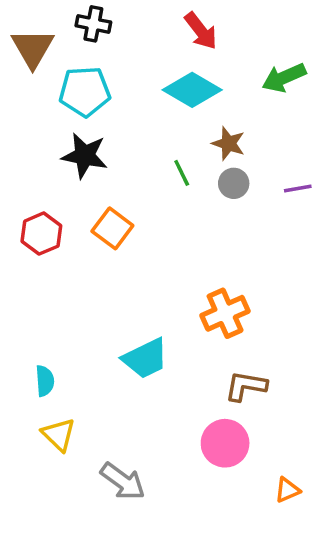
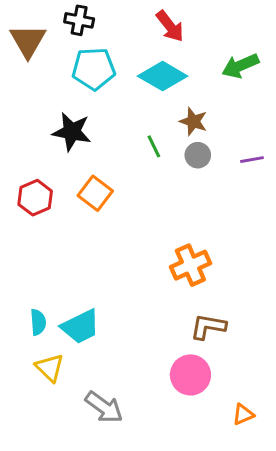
cyan pentagon: (85, 92) -> (94, 69), moved
cyan trapezoid: (145, 358) -> (81, 327), moved

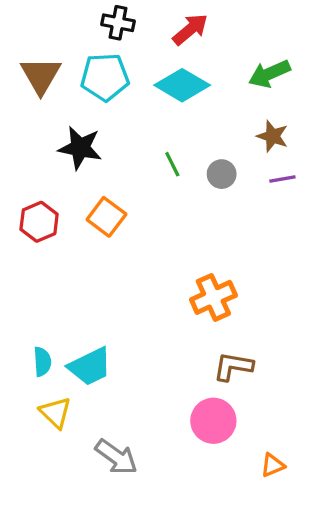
black cross: (79, 20) -> (118, 23), moved
red arrow: (170, 26) -> (190, 29), turned -92
brown triangle: (28, 41) -> (41, 75), moved
brown star: (193, 121) -> (273, 136), moved

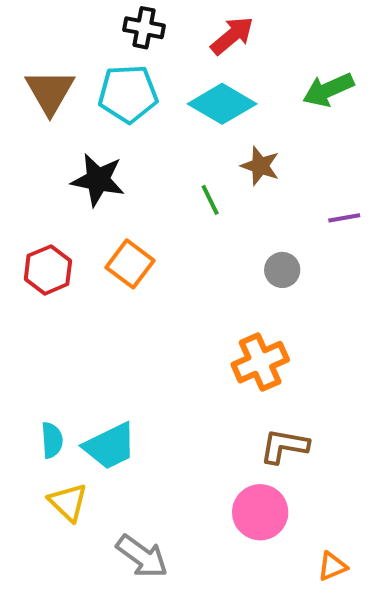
brown star: (273, 136) -> (260, 166), moved
gray circle: (222, 174) -> (282, 270), moved

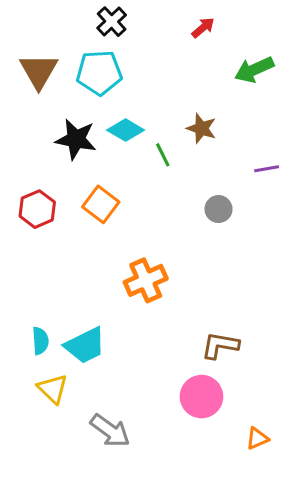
black cross: (144, 28) -> (112, 22), turned 36
red arrow: (232, 36) -> (203, 28), moved, size x0.7
cyan diamond: (222, 104) -> (126, 130), moved, size x0.7
orange cross: (260, 362) -> (146, 280), moved

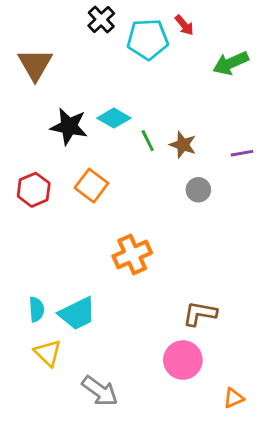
red arrow: (203, 28) -> (184, 25), turned 90
cyan pentagon: (99, 73) -> (148, 39), moved
brown star: (201, 128) -> (183, 145), moved

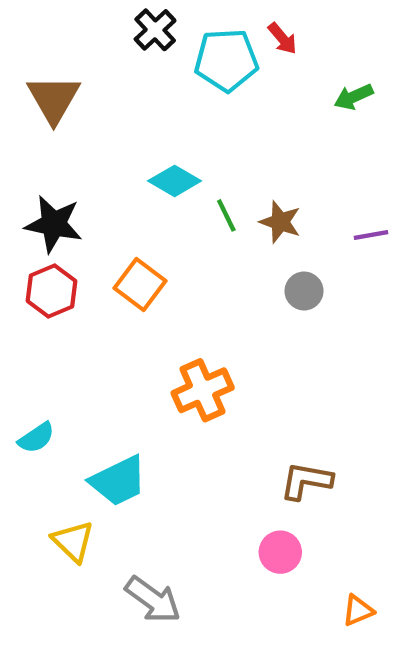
green arrow: (231, 63) -> (354, 97), size x0.7
black star: (69, 126) -> (54, 224), moved
cyan semicircle: (37, 309) -> (36, 438), moved, turned 60
pink circle: (183, 360) -> (280, 552), size x0.7

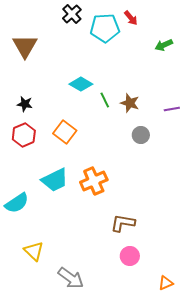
black star: (54, 224) -> (25, 104), size x0.6
cyan semicircle: (36, 438) -> (17, 203), size x1.4
cyan trapezoid: (118, 481) -> (55, 180), moved
brown L-shape: (306, 481) -> (123, 223), moved

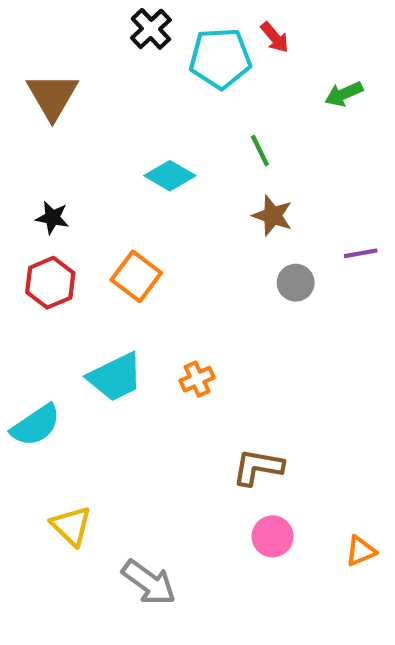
green line: (105, 100) -> (260, 151), moved
purple line: (172, 109) -> (361, 253), moved
orange cross: (94, 181) -> (197, 379), size x0.6
orange triangle: (166, 283) -> (361, 551), moved

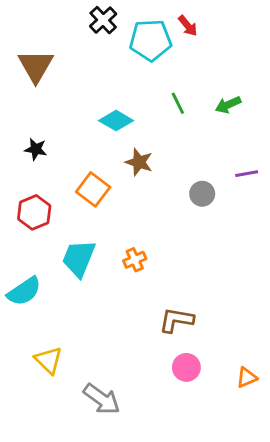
green arrow: (344, 94) -> (228, 105), moved
brown star: (273, 216) -> (139, 162), moved
red hexagon: (50, 283) -> (34, 212), moved
cyan trapezoid: (115, 377) -> (79, 258), turned 138

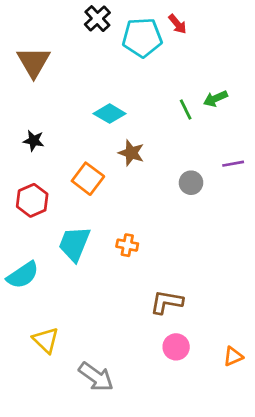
green line: (178, 103) -> (186, 109), moved
orange cross: (135, 260) -> (127, 245), turned 35

